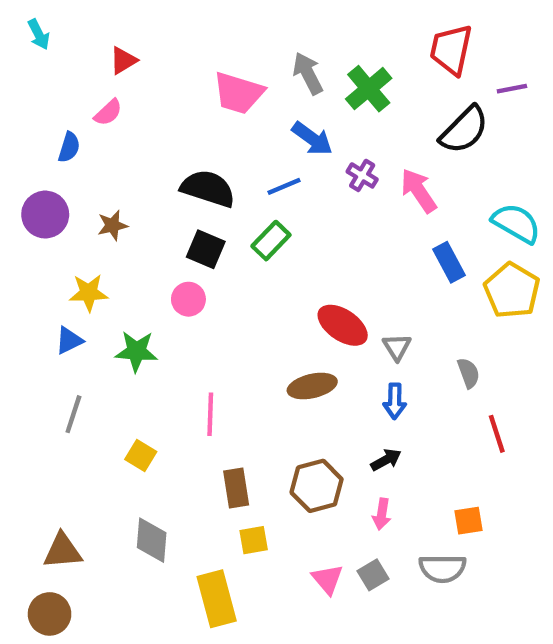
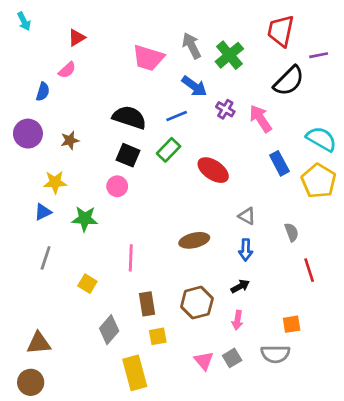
red ellipse: (343, 325) -> (213, 170), moved
gray triangle: (397, 347) -> (247, 216), turned -30
gray diamond: (152, 540) -> (109, 330), moved, turned 36

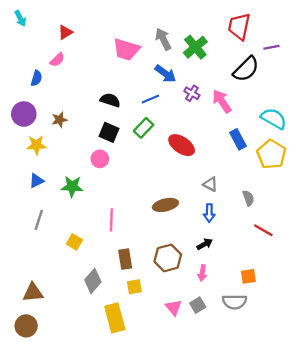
black semicircle: (129, 117) -> (110, 100), size x0.7
yellow star: (55, 182) -> (36, 145), moved
red line: (309, 270) -> (263, 230), turned -42

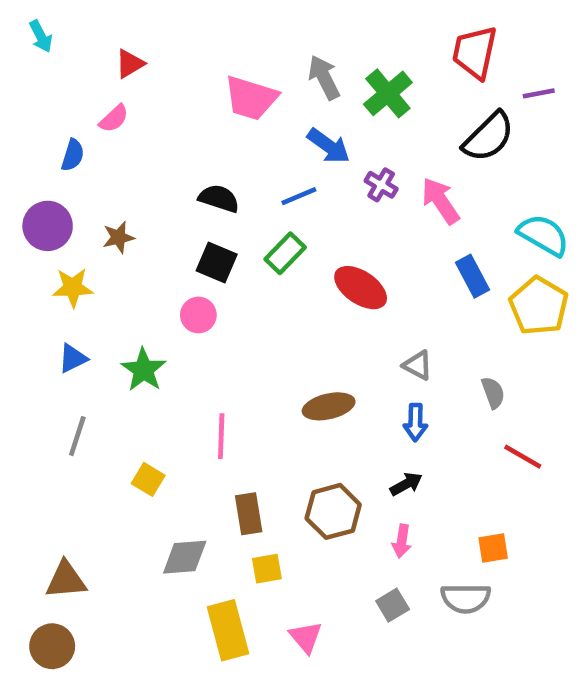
green star: (72, 187) -> (144, 370), turned 30
gray diamond: (93, 281) -> (185, 557), turned 45
pink triangle: (174, 307) -> (306, 637), moved

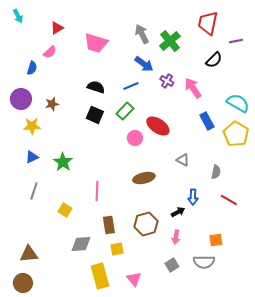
pink trapezoid: (251, 98) -> (96, 43), moved
black semicircle: (488, 137) -> (214, 60), size x0.7
pink circle: (198, 315) -> (135, 138), moved
gray semicircle: (493, 393) -> (216, 172), turned 32
blue arrow: (415, 422) -> (193, 197), moved

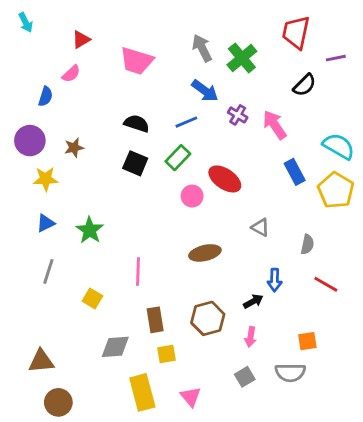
brown circle: (23, 283) -> (58, 402), moved

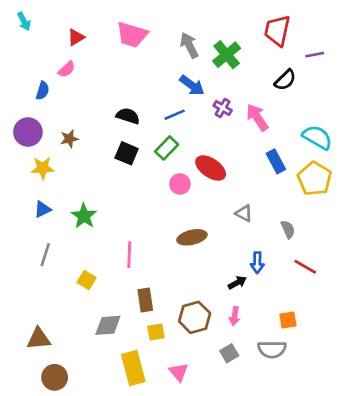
pink trapezoid: (137, 61) -> (132, 35), moved
gray semicircle: (307, 244) -> (288, 229), turned -36
brown hexagon: (208, 318) -> (195, 317), moved

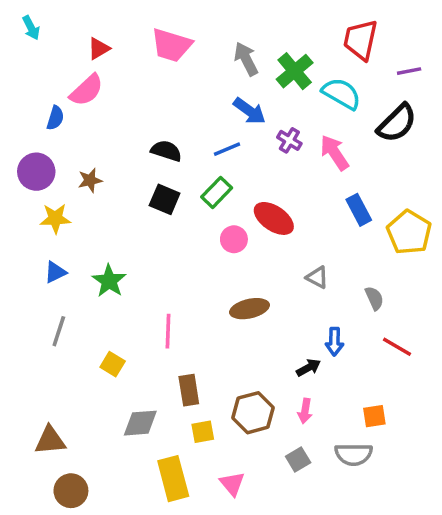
pink semicircle: (67, 69) -> (87, 90), size x1.5
black semicircle: (285, 80) -> (397, 123), moved, size x1.4
cyan semicircle: (317, 137) -> (341, 94), moved

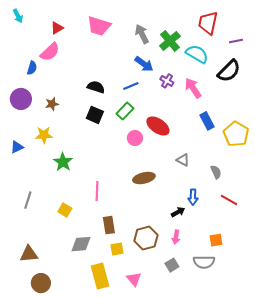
yellow star: (55, 218) -> (44, 135), moved
blue triangle: (55, 272) -> (17, 147), moved
gray line: (59, 331) -> (28, 200), moved

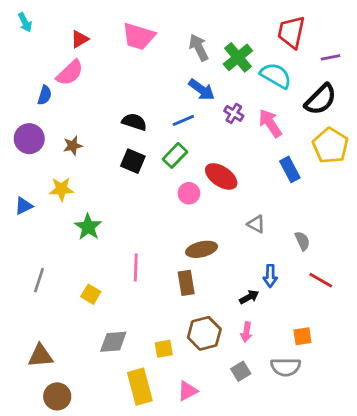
yellow pentagon: (236, 134) -> (330, 146), moved
brown rectangle: (109, 225) -> (186, 283), moved
pink triangle: (134, 279) -> (188, 391), turned 42

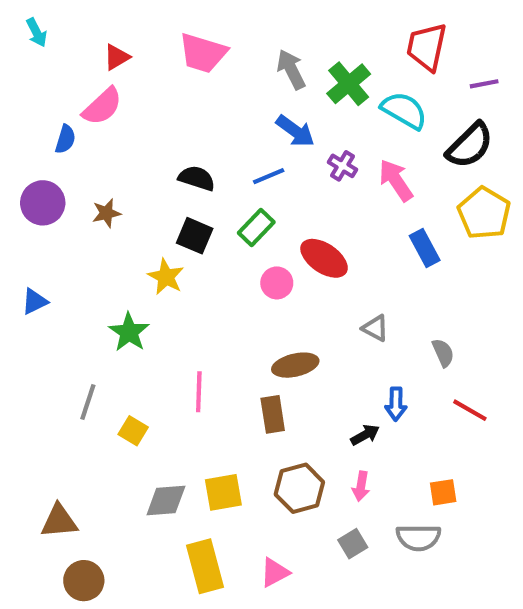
yellow star: (61, 189) -> (166, 277), moved, turned 30
gray line: (39, 280) -> (88, 402), moved
yellow square: (164, 349) -> (223, 492), moved, size x1.4

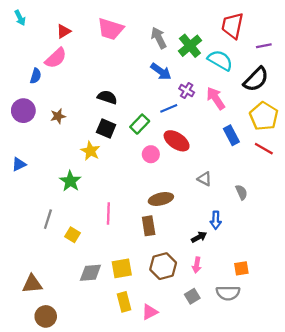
blue line: (269, 176) -> (169, 108), moved
red line: (470, 410) -> (264, 149), moved
yellow rectangle: (205, 566) -> (124, 302), moved, size x0.7

